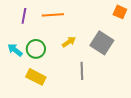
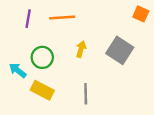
yellow arrow: (69, 42) -> (81, 49), turned -40
cyan arrow: (15, 50) -> (18, 70), moved
gray line: (82, 71) -> (86, 94), moved

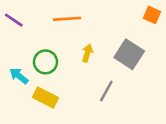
purple line: (28, 19) -> (14, 20), moved, turned -66
gray line: (86, 94) -> (106, 91), moved, turned 30

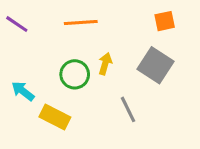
orange square: (152, 15) -> (165, 21), moved, turned -36
green circle: (45, 62) -> (75, 74), moved
gray line: (106, 91) -> (128, 109), turned -55

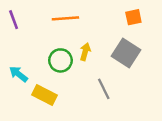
purple line: (17, 24) -> (14, 20), turned 36

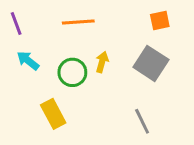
cyan arrow: (18, 74) -> (28, 61), moved
gray line: (104, 89) -> (142, 121), moved
yellow rectangle: (44, 95) -> (53, 114), turned 35

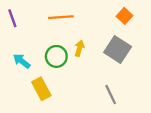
orange square: (160, 21) -> (124, 16), turned -35
cyan arrow: (28, 61) -> (22, 61), moved

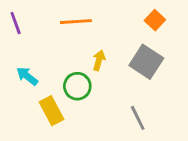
green circle: (56, 56) -> (77, 86), moved

